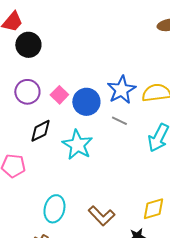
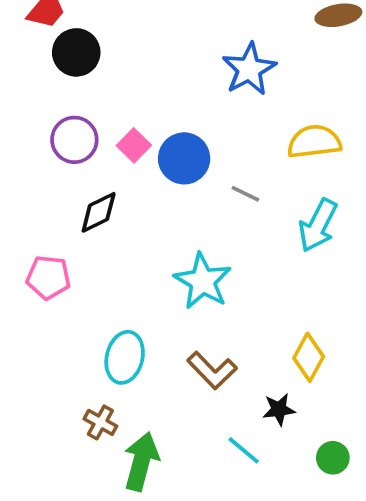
blue star: (121, 90) -> (249, 69), moved
cyan star: (77, 145) -> (203, 281), moved
yellow diamond: (153, 209) -> (309, 357), turned -45

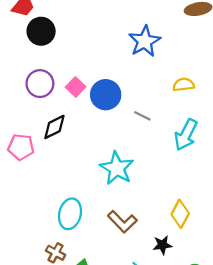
yellow semicircle: (314, 142) -> (184, 85), size x0.7
pink pentagon: (48, 277) -> (21, 147), moved

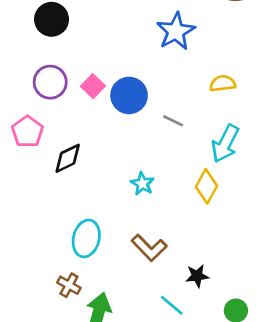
black diamond: (54, 127) -> (68, 158), moved
pink pentagon: (21, 147) -> (27, 132), moved, turned 30
cyan star: (117, 168) -> (142, 184), size x0.6
yellow diamond: (180, 214) -> (207, 186), moved

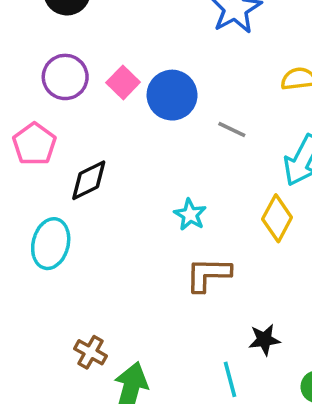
cyan ellipse: (86, 238) -> (51, 244), moved
brown L-shape: (149, 248) -> (208, 274), moved, turned 135
cyan line: (172, 305) -> (230, 379), turned 35

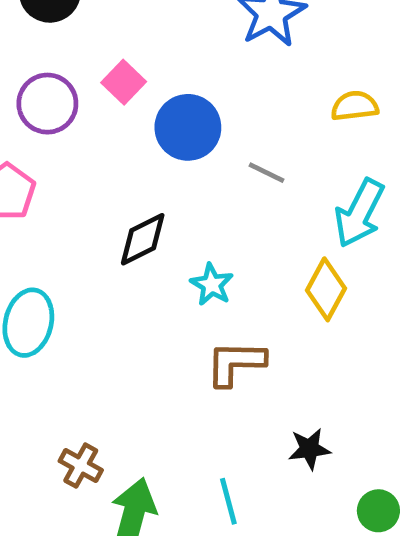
pink square: (123, 82) -> (124, 82), moved
black diamond: (89, 180) -> (143, 239), moved
cyan line: (230, 379) -> (228, 501), moved

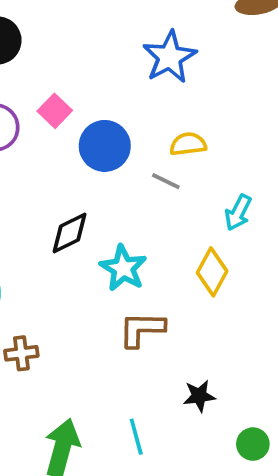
yellow semicircle: (355, 106) -> (188, 144), moved
cyan arrow: (359, 213) -> (238, 213), size x0.7
cyan star: (212, 285) -> (123, 268), size x1.4
brown cross: (81, 466) -> (21, 353), moved, turned -36

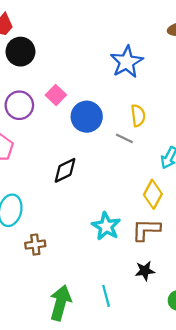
yellow semicircle: (188, 144) -> (138, 116), turned 90
cyan star: (123, 268) -> (106, 226), moved
brown L-shape: (142, 329) -> (146, 230), moved

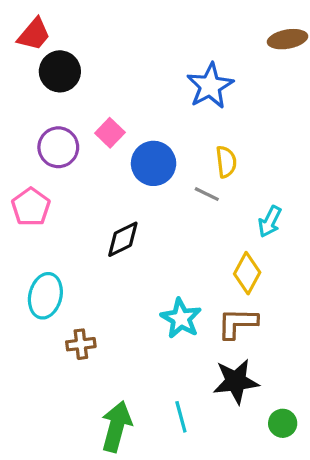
black star: (145, 271) -> (236, 381), size x1.6

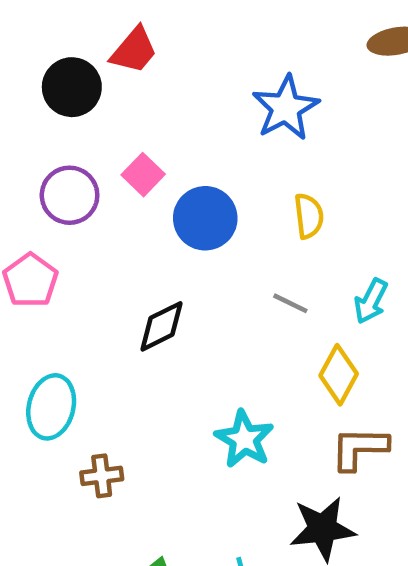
red trapezoid: (34, 34) -> (134, 50), moved
gray line: (207, 194) -> (290, 303), moved
brown L-shape: (237, 323) -> (359, 448), moved

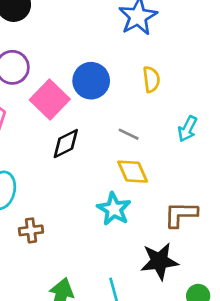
pink square: (143, 175) -> (50, 99), moved, size x1.6
gray line: (290, 303) -> (129, 134), moved
yellow diamond: (339, 375) -> (133, 172), moved, turned -52

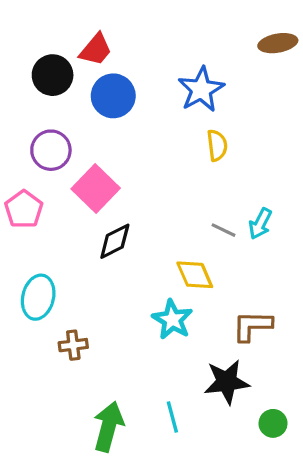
yellow semicircle: (151, 79) -> (217, 145), moved
blue circle: (91, 81) -> (113, 96), moved
gray line: (129, 134) -> (223, 230), moved

